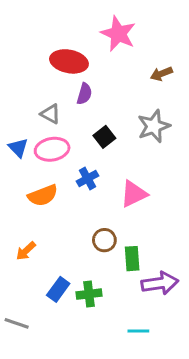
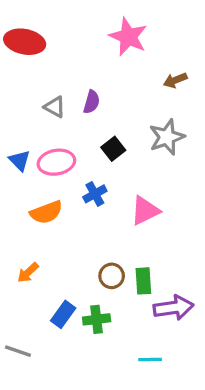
red ellipse: (69, 61) -> (25, 42), moved
gray triangle: (51, 114) -> (55, 107), moved
brown circle: (104, 240) -> (112, 276), moved

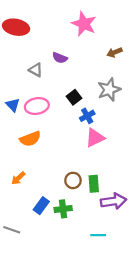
purple semicircle: (92, 102) -> (60, 58), moved, turned 96
blue cross: (95, 194) -> (87, 116), moved

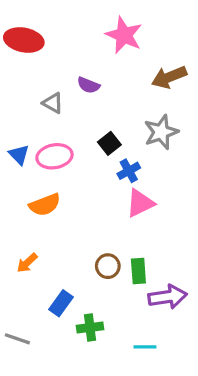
brown arrow: (115, 52) -> (169, 77), size x1.5
green cross: (63, 209) -> (90, 327), moved

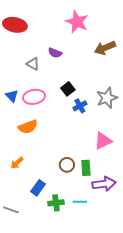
gray star: (161, 132) -> (107, 98), moved
pink triangle: (140, 203) -> (103, 141), moved
cyan line: (145, 347) -> (80, 202), moved

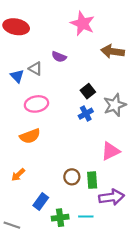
brown arrow: (105, 48) -> (113, 51), turned 30
black square: (68, 89) -> (88, 91), moved
blue triangle: (12, 96) -> (17, 76), moved

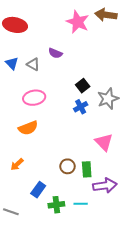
brown arrow: (113, 51) -> (106, 15), moved
blue triangle: (17, 76) -> (12, 63), moved
pink triangle: (110, 151) -> (104, 142), turned -48

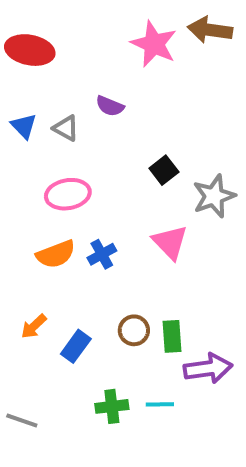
blue cross: (81, 107) -> (102, 254), moved
pink triangle: (104, 142) -> (170, 242), moved
blue rectangle: (38, 190) -> (76, 346), moved

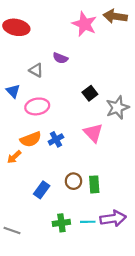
blue triangle: (24, 126) -> (13, 91), moved
orange arrow: (34, 326) -> (14, 157), moved
purple arrow: (208, 368) -> (113, 218), moved

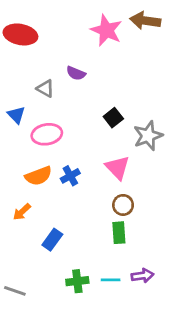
orange arrow: (14, 157) -> (22, 212), moved
brown circle: (73, 181) -> (123, 205), moved
purple arrow: (113, 218) -> (142, 276), size x0.7

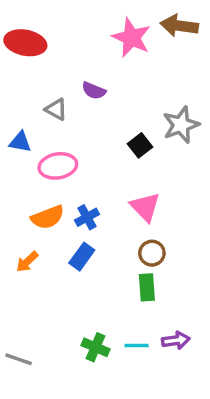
blue triangle: (16, 115) -> (20, 142), turned -36
gray star: (148, 136) -> (181, 125), moved
blue rectangle: (52, 240) -> (82, 257), moved
green cross: (77, 281) -> (95, 347), turned 30

